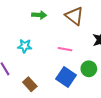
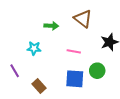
green arrow: (39, 15) -> (51, 26), moved
blue square: (66, 77) -> (75, 79), turned -30

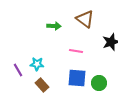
cyan star: (34, 48) -> (37, 64), moved
green circle: (97, 71) -> (99, 83), moved

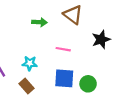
cyan star: (37, 64) -> (30, 63), moved

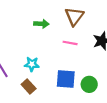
brown triangle: (73, 15) -> (74, 16), turned 30
pink line: (63, 49) -> (70, 43), moved

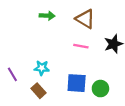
brown triangle: (74, 16) -> (85, 19), turned -36
green arrow: (41, 24) -> (47, 16), moved

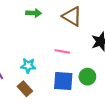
pink line: (81, 46) -> (62, 51), moved
green circle: (100, 89) -> (87, 77), moved

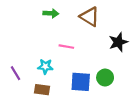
pink line: (62, 51) -> (66, 47), moved
brown rectangle: (25, 89) -> (42, 90), turned -40

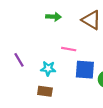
purple line: (15, 73) -> (19, 60), moved
blue square: (81, 82) -> (85, 70), moved

